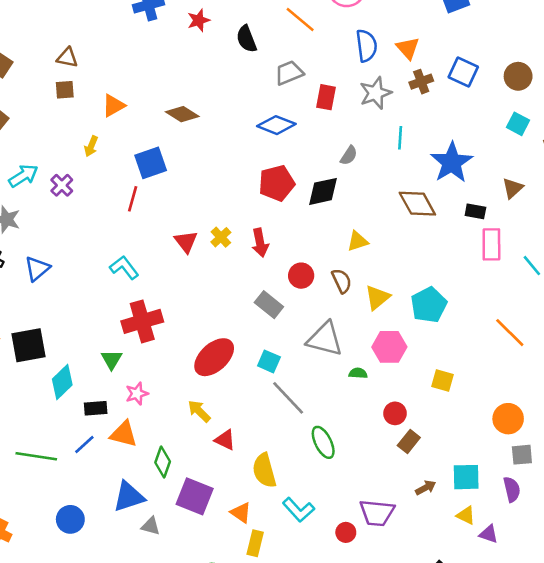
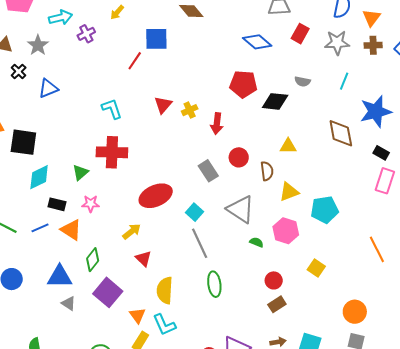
gray semicircle: (349, 156) -> (303, 82), turned 49
yellow arrow: (199, 411) -> (132, 231), turned 78
cyan L-shape: (299, 510) -> (164, 325), moved

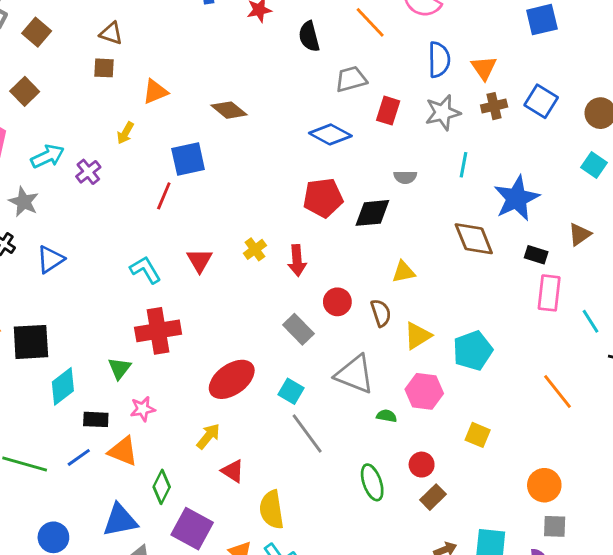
red triangle: (163, 105) -> (199, 260), moved
green ellipse: (214, 284) -> (372, 482), moved

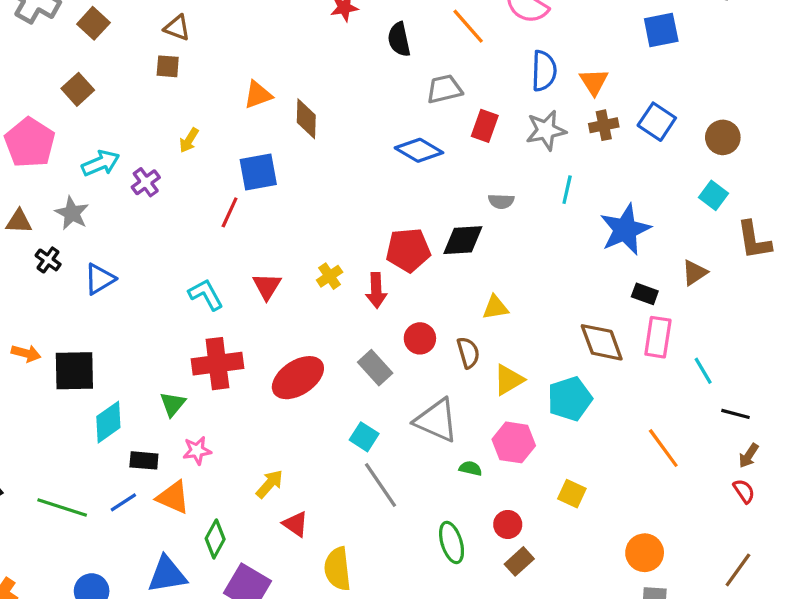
orange triangle: (155, 92) -> (258, 95), moved
brown diamond: (229, 110) -> (306, 119), turned 51
red pentagon: (323, 198) -> (408, 250), moved
brown diamond: (474, 239) -> (602, 342), moved
red ellipse: (232, 379) -> (298, 378), moved

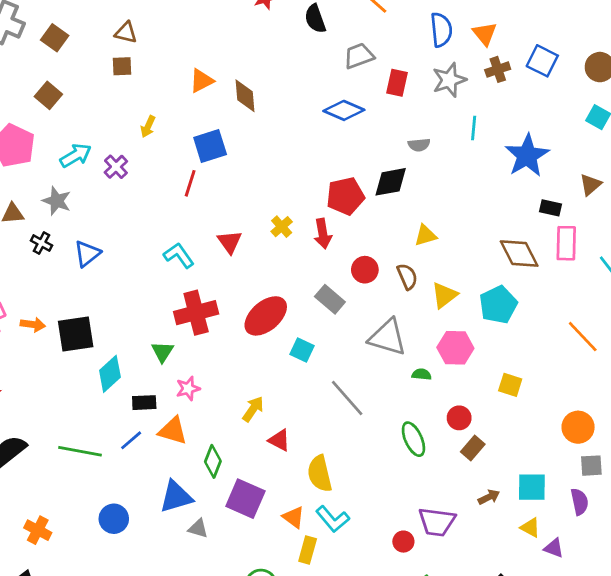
cyan square: (364, 437) -> (302, 350), moved

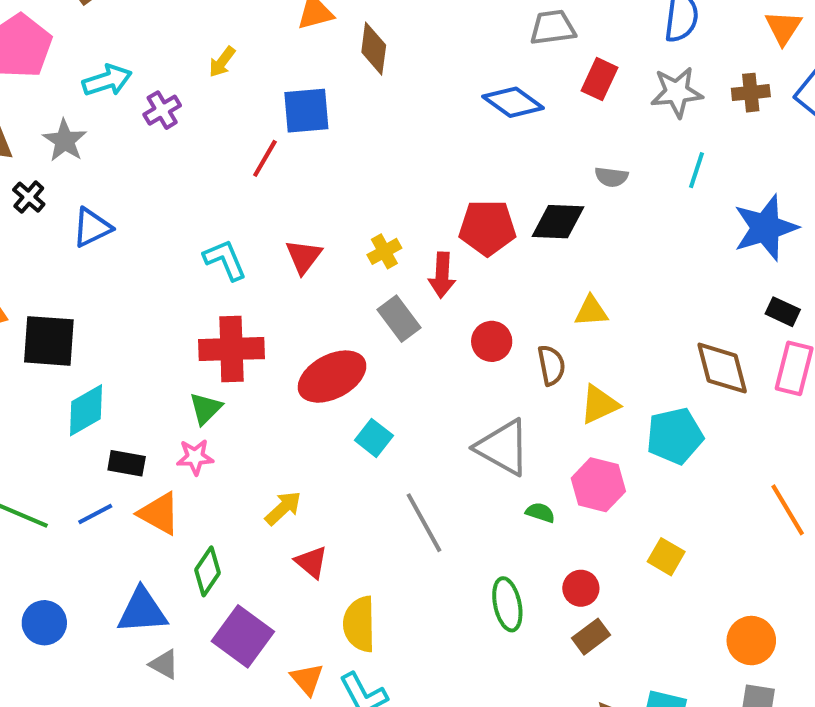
orange triangle: (485, 34) -> (783, 28), moved
gray rectangle: (330, 299) -> (399, 319), moved
green triangle: (162, 352) -> (206, 408), moved

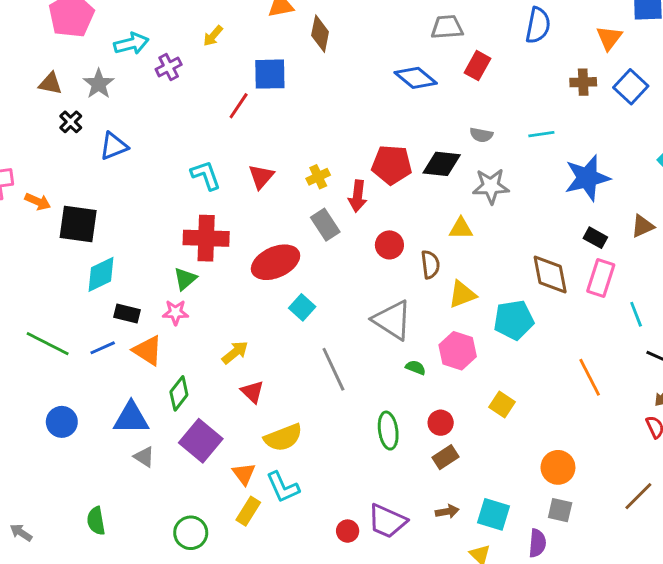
gray star: (677, 92) -> (491, 186), moved
cyan line: (696, 170) -> (541, 134), turned 60
yellow semicircle: (359, 624) -> (283, 438), turned -114

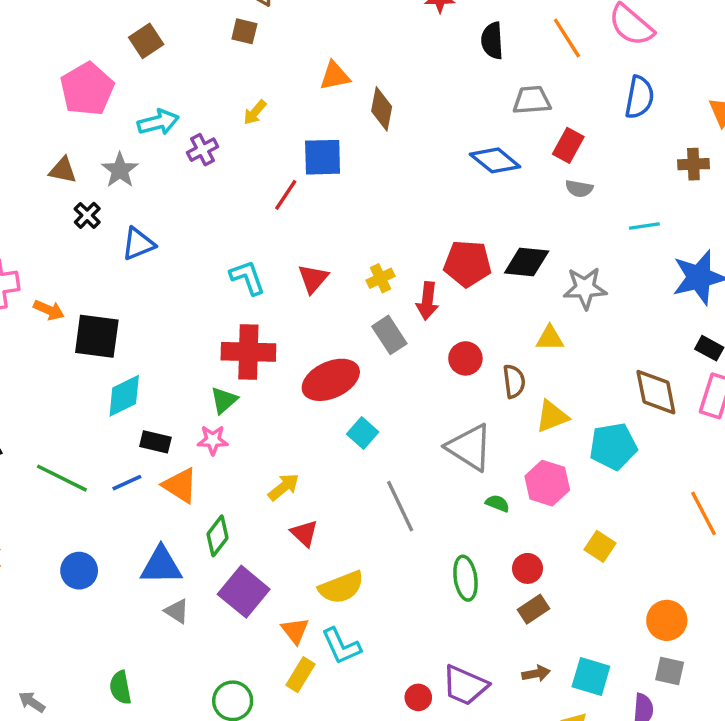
gray semicircle: (481, 135) -> (579, 189), moved

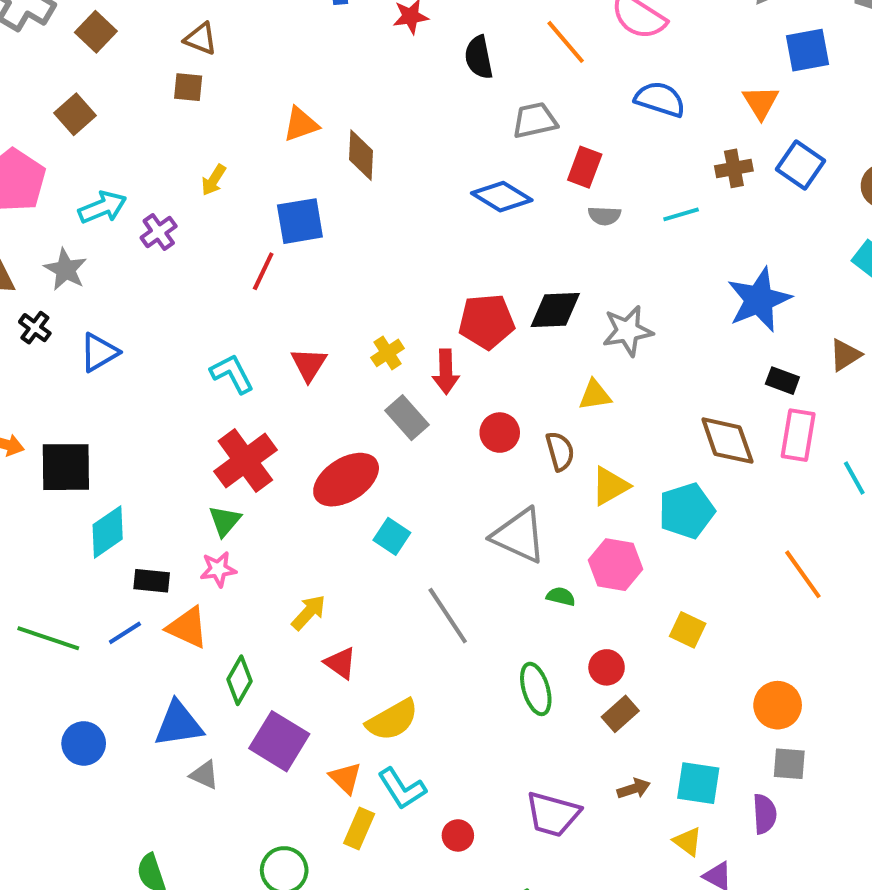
blue semicircle: (639, 97) -> (660, 99), turned -75
cyan line: (644, 226) -> (681, 214), moved
red cross: (248, 352) -> (245, 461), turned -30
red circle: (418, 697) -> (458, 835), moved

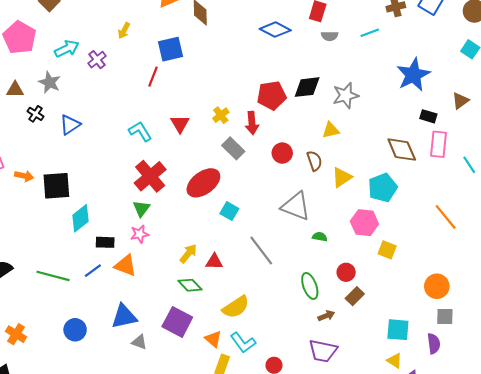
pink hexagon: (616, 565) -> (364, 223), moved
red triangle: (340, 663) -> (214, 262), moved, turned -30
green diamond: (239, 680) -> (190, 285), moved, turned -70
brown arrow: (634, 789) -> (326, 316), moved

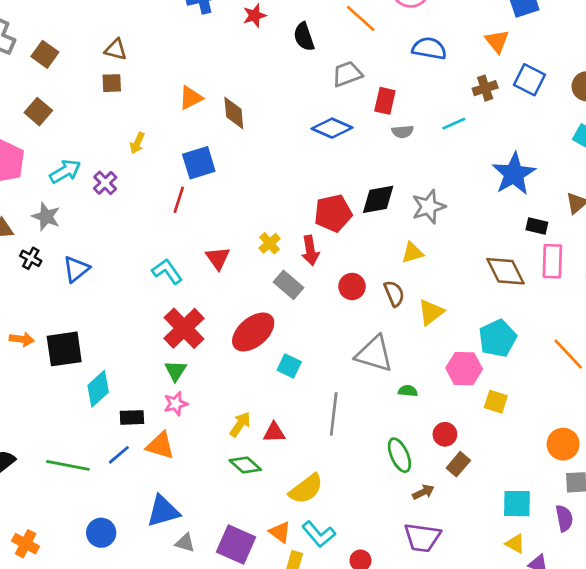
cyan pentagon: (383, 188) -> (497, 338), moved
gray line: (261, 251) -> (334, 414), turned 48
purple square: (177, 322) -> (236, 545), moved

